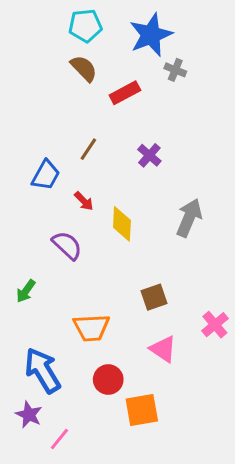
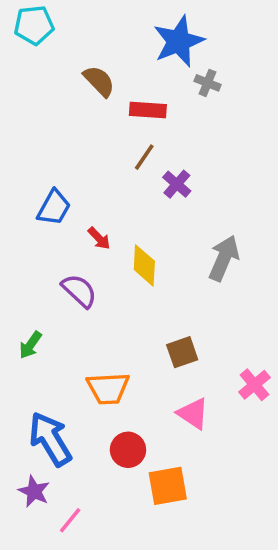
cyan pentagon: (85, 26) -> (34, 25), moved
red rectangle: (125, 93) -> (148, 110), turned 32
brown line: (88, 149) -> (144, 157), moved

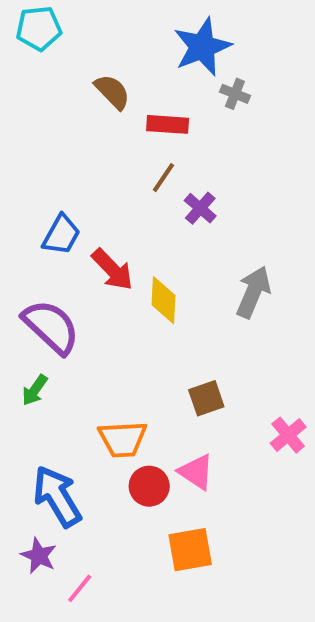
red arrow: (99, 238) -> (112, 270), size x1.6
purple semicircle: (79, 291) -> (51, 327), moved, size x1.4
pink triangle: (193, 414) -> (196, 472), moved
red circle: (128, 450) -> (149, 486), moved

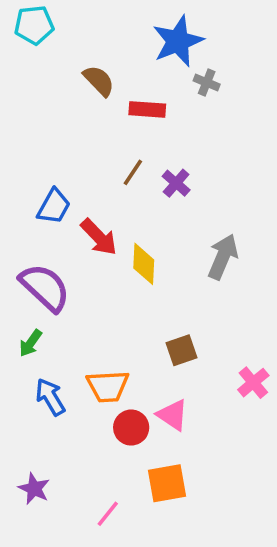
brown line: (163, 178) -> (133, 172), moved
blue arrow: (57, 496) -> (50, 397), moved, size x0.7
pink line: (80, 588) -> (108, 514), moved

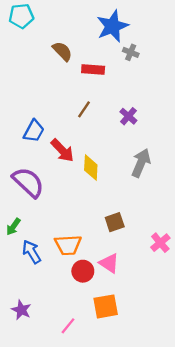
purple cross: (176, 183) -> (128, 116), moved
green arrow: (31, 343) -> (13, 227), moved

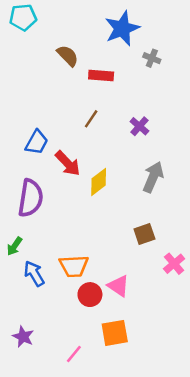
gray cross: (131, 52) -> (152, 58), moved
yellow diamond: (91, 167) -> (99, 182), turned 50
purple semicircle: (28, 182) -> (31, 198), turned 56
brown square: (115, 222) -> (144, 234), moved

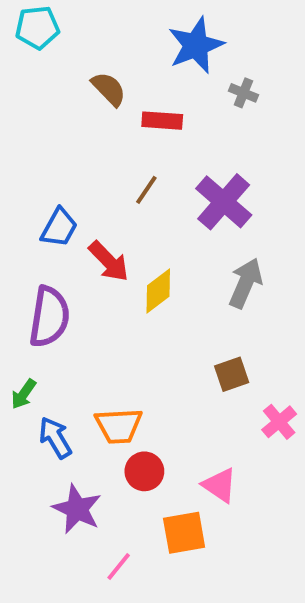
purple cross: (139, 126) -> (224, 202), size x1.8
pink triangle: (118, 286) -> (220, 485), moved
purple star: (23, 337) -> (77, 509), moved, size x1.4

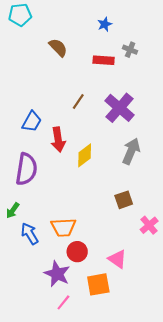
blue star: (196, 45) -> (105, 24), size x0.5
red rectangle: (162, 121) -> (104, 60), moved
red arrow: (109, 261) -> (58, 140), turned 35
purple star: (77, 509) -> (57, 274), moved

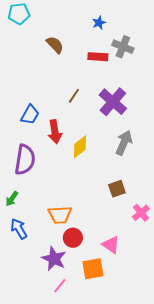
gray cross: (130, 50) -> (123, 47), size x1.5
blue arrow: (30, 234) -> (19, 229), moved

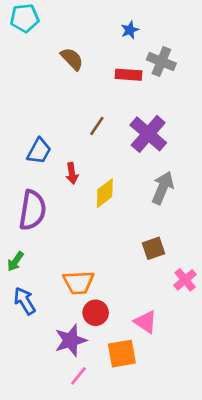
red arrow: (55, 132) -> (72, 173), size x0.7
purple star: (54, 259) -> (71, 340), turned 30

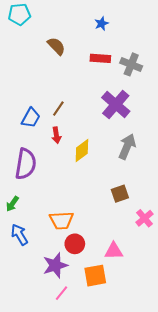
gray cross: (161, 62) -> (131, 64), moved
brown line: (97, 126) -> (58, 109), moved
pink triangle: (146, 322) -> (114, 251), turned -36

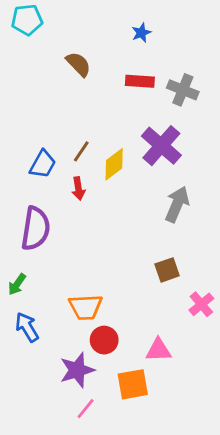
yellow diamond: (82, 151) -> (114, 164), moved

